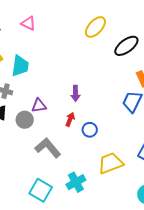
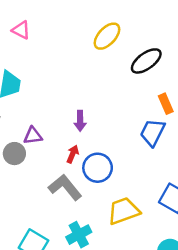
blue circle: (90, 130) -> (98, 168), size x1.5
gray L-shape: (48, 148) -> (65, 187), moved

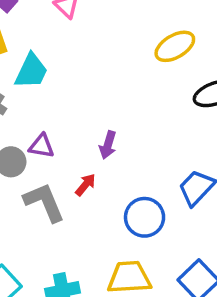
blue circle: (98, 168) -> (145, 217), moved
gray L-shape: (65, 187) -> (44, 202), moved

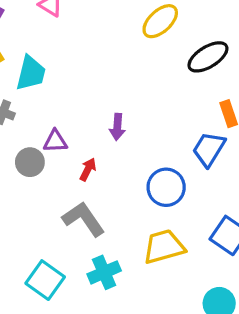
red arrow: (85, 185) -> (88, 169), moved
gray L-shape: (44, 202) -> (84, 219), moved

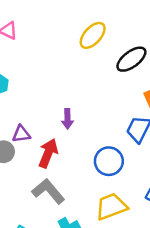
red arrow: (88, 169) -> (48, 153), size x1.6

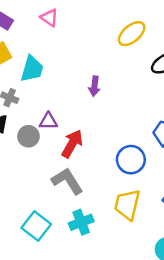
purple arrow: (67, 119) -> (94, 86), moved
yellow trapezoid: (111, 207) -> (127, 205), turned -64

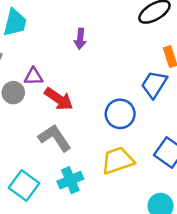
red arrow: (72, 144) -> (59, 99), turned 96
yellow trapezoid: (127, 205) -> (118, 161), turned 60

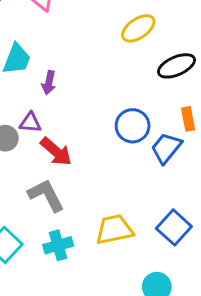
purple arrow: (80, 39) -> (49, 83), moved
blue circle: (120, 114) -> (133, 126), moved

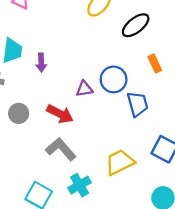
purple triangle: (30, 123) -> (84, 89), moved
blue trapezoid: (166, 148) -> (137, 104), moved, turned 140

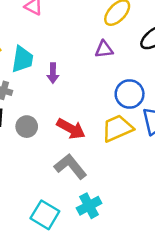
purple triangle: (84, 89) -> (104, 49), moved
yellow trapezoid: (120, 162) -> (117, 128), moved

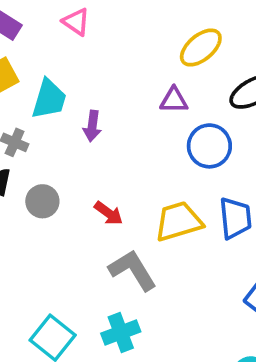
blue circle: (130, 94) -> (209, 146), moved
red arrow: (71, 129) -> (109, 213), size x0.7
gray L-shape: (70, 166) -> (133, 270), moved

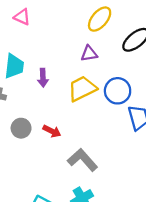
blue circle: (209, 146) -> (118, 91), moved
red arrow: (109, 213) -> (52, 131), moved
yellow trapezoid: (178, 221) -> (82, 89), moved

